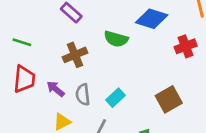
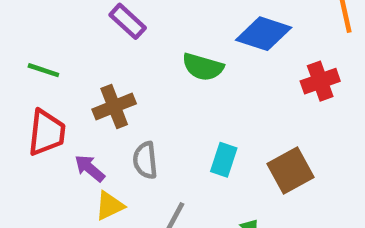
brown cross: (75, 55) -> (114, 106), moved
purple arrow: (56, 89) -> (90, 168), moved
cyan rectangle: (116, 98) -> (224, 160), moved, turned -30

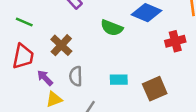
brown cross: (114, 106) -> (61, 45), turned -30
cyan rectangle: (224, 160) -> (119, 80), turned 66

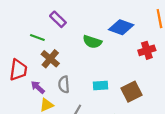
green line: (24, 22) -> (37, 38), moved

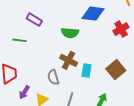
brown cross: (50, 59) -> (69, 60), moved
cyan rectangle: (101, 85) -> (87, 70), turned -64
purple arrow: (38, 87) -> (24, 92), moved, turned -88

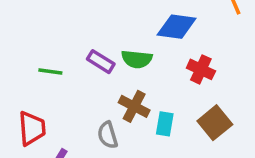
purple rectangle: (34, 20) -> (101, 62), moved
red cross: (121, 29) -> (201, 69), moved, turned -35

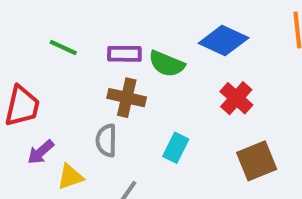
purple rectangle: (101, 62) -> (124, 54), turned -48
brown cross: (134, 106) -> (127, 98), moved, turned -32
brown square: (215, 123) -> (257, 161), moved

